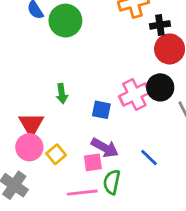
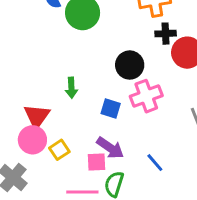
black cross: (160, 25) -> (166, 34), moved
black circle: (160, 87) -> (130, 65), moved

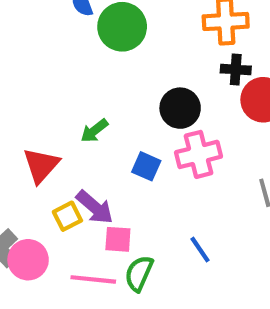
green arrow: (71, 88) -> (94, 131), turned 48
pink circle: (32, 140) -> (28, 260), moved
purple arrow: (110, 148) -> (95, 207), moved

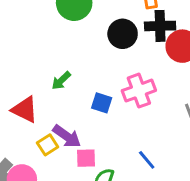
black cross: (236, 69) -> (160, 26), size x1.4
black circle: (180, 108) -> (123, 34), moved
red triangle: (41, 165) -> (25, 110), turned -40

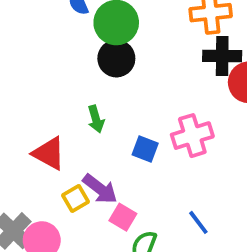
black circle: (123, 34) -> (116, 58), moved
green arrow: (61, 81) -> (96, 119), turned -65
pink square: (86, 158) -> (123, 217), turned 30

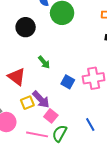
black circle: (116, 58) -> (26, 27), moved
green arrow: (96, 119) -> (44, 62), turned -32

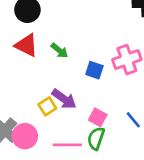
red triangle: (17, 77) -> (26, 45), moved
pink square: (51, 116) -> (98, 117), moved

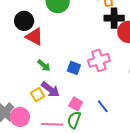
red triangle: (26, 45) -> (34, 37), moved
green arrow: (59, 51) -> (44, 65), moved

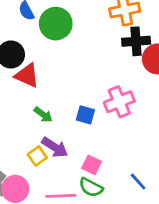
blue line: (103, 106) -> (138, 182), moved
green semicircle: (74, 120) -> (91, 187), turned -78

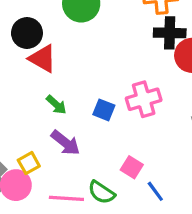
yellow square: (37, 156) -> (29, 163), moved
pink square: (92, 165) -> (132, 167), moved

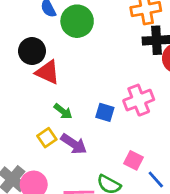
yellow square: (29, 163) -> (47, 138), moved

